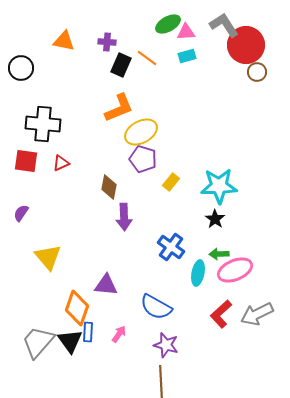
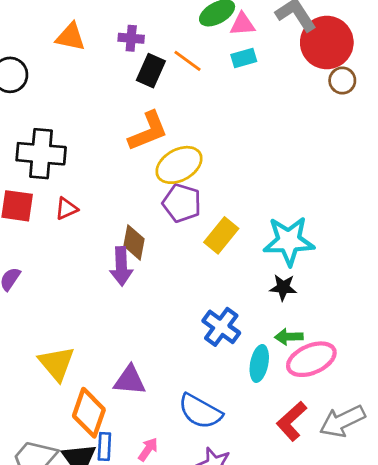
yellow rectangle: (171, 182) -> (221, 235), size x1.4
purple arrow: (124, 217) -> (121, 266), moved
black star: (215, 219) -> (283, 287), turned -30
yellow triangle: (48, 257) -> (57, 363), moved

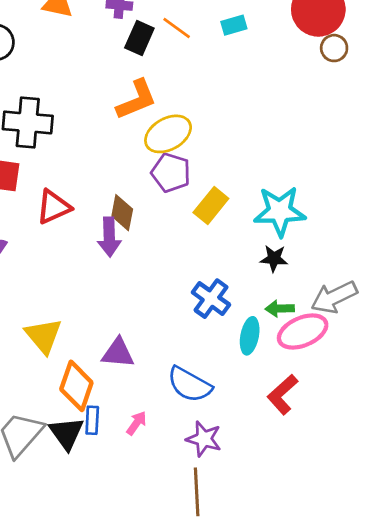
red triangle: (66, 209) -> (53, 207), moved, size x1.5
gray arrow: (342, 421) -> (334, 297), moved

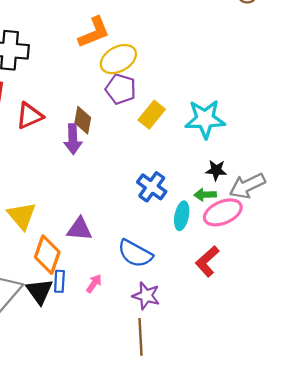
black star: (274, 258) -> (216, 170), moved

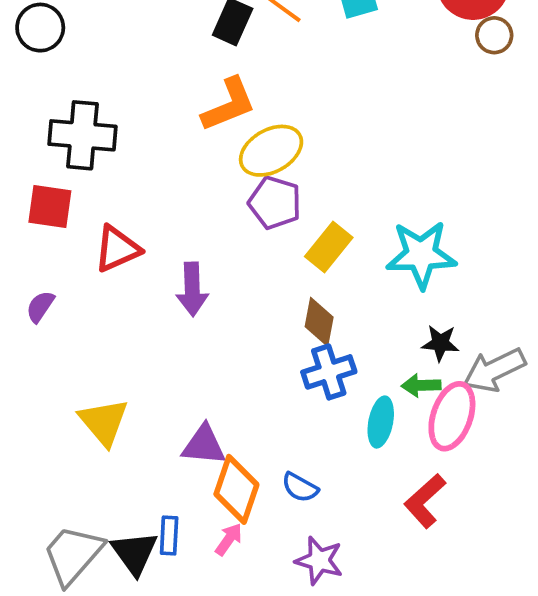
brown diamond: (83, 120) -> (319, 322), moved
blue cross: (152, 187) -> (329, 372), turned 36
pink ellipse: (223, 212) -> (452, 416), turned -48
blue semicircle: (135, 254) -> (300, 487), size x0.6
orange diamond: (47, 255) -> (236, 489), moved

